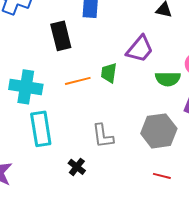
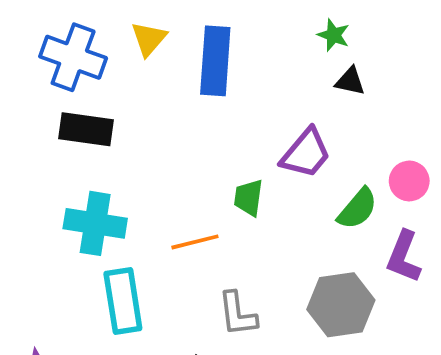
black rectangle: (61, 36) -> (86, 129), moved, turned -68
green semicircle: (168, 79) -> (357, 209), turned -50
orange line: (78, 81) -> (195, 242), moved

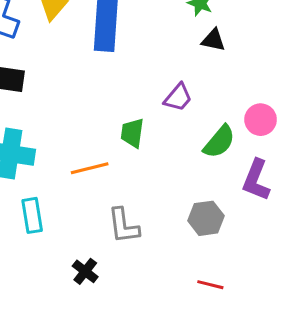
purple trapezoid: (306, 153) -> (178, 98), size x0.7
cyan rectangle: (123, 301) -> (32, 215), size x0.7
gray hexagon: (341, 305) -> (206, 218), size x0.7

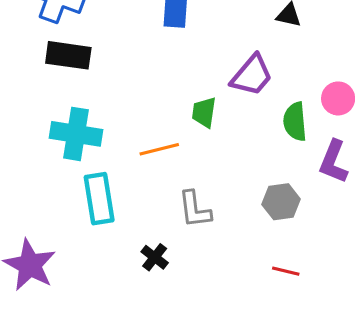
purple trapezoid: (178, 98) -> (252, 75), size x1.4
green semicircle: (219, 142) -> (295, 122), turned 135
cyan rectangle: (32, 215) -> (99, 199), size x1.4

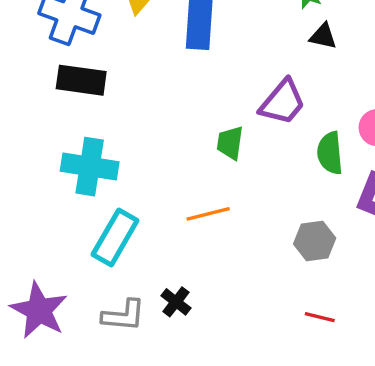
orange line: (159, 149) -> (208, 214), moved
cyan rectangle: (99, 199) -> (115, 238), turned 39
gray L-shape: (195, 209) -> (124, 315), moved, turned -78

